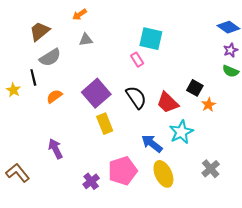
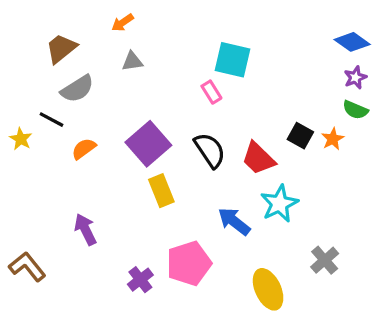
black line: (33, 77) -> (51, 120), turned -49
orange star: (209, 105) -> (333, 139), moved
yellow ellipse: (163, 174) -> (268, 289), moved

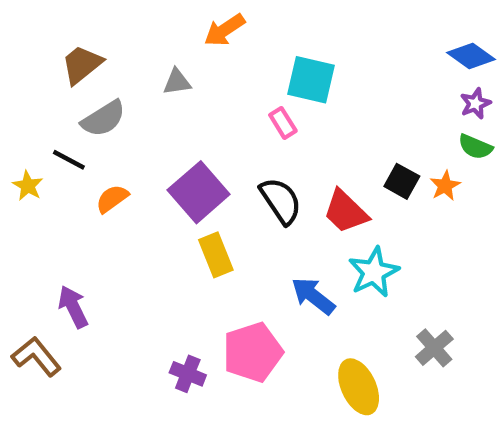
orange arrow: (123, 23) -> (225, 30), moved, size x1.4
purple arrow: (85, 229) -> (73, 307), moved
purple cross: (140, 280) -> (188, 374), turned -30

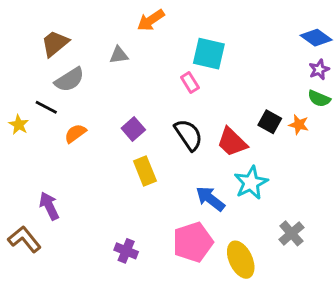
orange star: (445, 186) -> (299, 125), turned -30
purple square: (199, 192) -> (133, 129), size x0.6
pink pentagon: (253, 352) -> (193, 242), moved

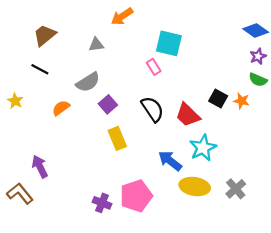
gray semicircle: (69, 80) -> (88, 82), moved
black line: (46, 107) -> (40, 69), moved
pink pentagon: (193, 242) -> (136, 196), moved
yellow ellipse: (241, 260) -> (195, 186), moved, turned -56

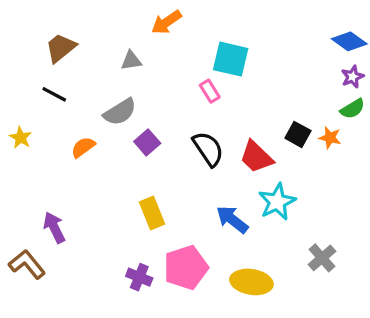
green semicircle: (258, 80) -> (352, 109), turned -54
yellow rectangle: (117, 138) -> (152, 213), moved
yellow ellipse: (195, 186) -> (251, 282), moved

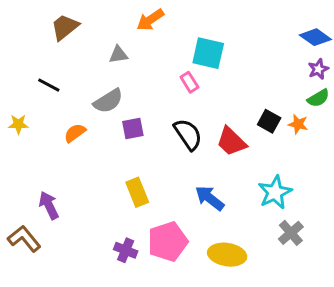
brown trapezoid: (61, 48) -> (65, 27), moved
yellow star: (21, 138) -> (18, 124), turned -30
purple square: (147, 142) -> (133, 129), turned 30
cyan star: (277, 202) -> (275, 192), moved

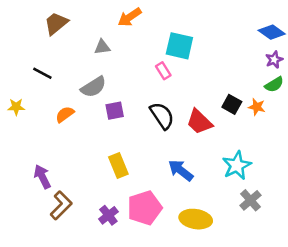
brown L-shape: (24, 239) -> (61, 205), moved, turned 84
purple cross: (126, 250) -> (108, 215), turned 30

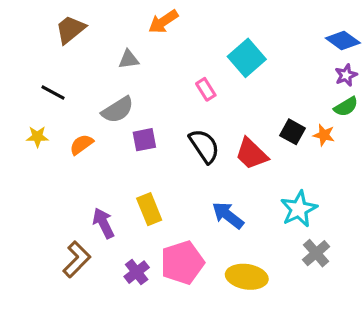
cyan square: (179, 46) -> (247, 58), moved, turned 36
yellow star: (16, 107) -> (37, 137), moved
purple arrow: (42, 177) -> (103, 223), moved

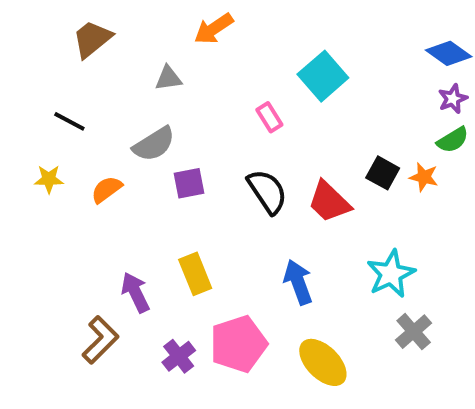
blue arrow: (228, 215) -> (298, 282), turned 32
yellow ellipse: (247, 277) -> (323, 362), turned 36

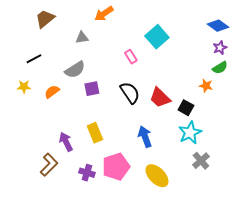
black line: (69, 121) -> (34, 59), turned -56
black square: (383, 173) -> (186, 108), moved
purple cross: (179, 356) -> (87, 173), turned -35

